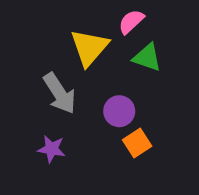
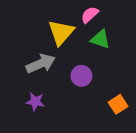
gray arrow: (60, 93) -> (41, 64), turned -80
orange square: (137, 143) -> (118, 104), moved

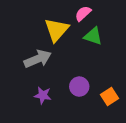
purple circle: (81, 76) -> (79, 87), moved
purple star: (35, 102) -> (43, 95), moved

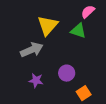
pink semicircle: (83, 14) -> (88, 12), moved
orange square: (109, 97) -> (84, 93), moved

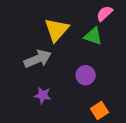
purple circle: (67, 73) -> (86, 75), moved

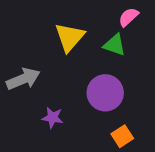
gray arrow: (38, 59) -> (23, 79), moved
purple circle: (86, 75) -> (105, 93), size x1.5

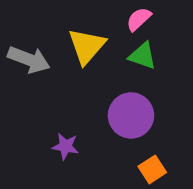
pink semicircle: (128, 17) -> (139, 19), moved
gray arrow: (23, 79) -> (29, 60), moved, turned 44

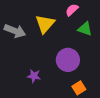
green triangle: (143, 56) -> (85, 29), moved

